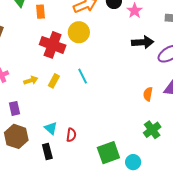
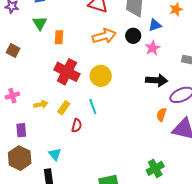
yellow circle: (79, 32) -> (101, 76), moved
orange semicircle: (148, 94) -> (161, 115), moved
red semicircle: (71, 135) -> (77, 126), moved

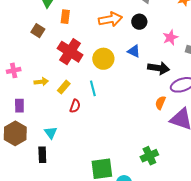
blue triangle: (155, 25) -> (134, 51), moved, turned 40
pink star: (153, 48) -> (170, 37), moved
brown square: (13, 50) -> (38, 31), moved

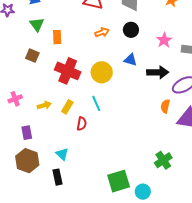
orange arrow: (110, 19) -> (102, 32), size x0.6

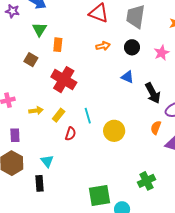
pink star: (164, 40) -> (162, 53), moved
yellow circle: (102, 72) -> (114, 131), moved
black arrow: (158, 72) -> (153, 93), turned 55

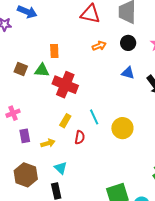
green triangle: (39, 29) -> (42, 70), moved, turned -49
brown square: (31, 60) -> (21, 69), moved
yellow arrow: (36, 111) -> (48, 143), moved
purple rectangle: (15, 135) -> (25, 136), moved

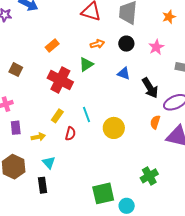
orange rectangle: (54, 51) -> (52, 46), turned 48
brown square: (21, 69) -> (16, 70), moved
green triangle: (42, 70) -> (86, 64), moved, turned -42

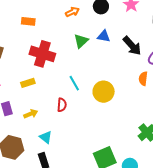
orange rectangle: (52, 46) -> (28, 21), turned 56
green triangle: (86, 64) -> (81, 41), moved
yellow rectangle: (57, 116) -> (28, 83), moved, turned 48

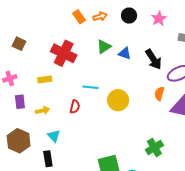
orange rectangle: (28, 21) -> (79, 17), moved, turned 40
blue triangle: (104, 36) -> (125, 53), moved
cyan line: (74, 83) -> (90, 87), turned -63

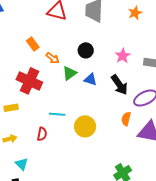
orange arrow: (100, 16) -> (53, 58), moved, turned 56
black circle: (129, 16) -> (86, 50), moved
orange rectangle: (79, 17) -> (33, 44), moved
pink star: (159, 19) -> (123, 56), moved

